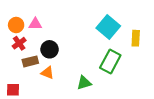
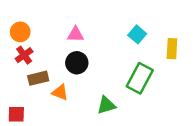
pink triangle: (35, 24) -> (75, 34), moved
cyan square: (108, 27) -> (137, 34), size x0.6
black circle: (50, 49) -> (77, 63), moved

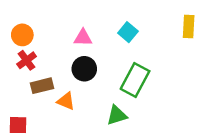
cyan square: (137, 34) -> (128, 32), moved
yellow rectangle: (172, 49) -> (189, 26), moved
green rectangle: (140, 78) -> (135, 80), moved

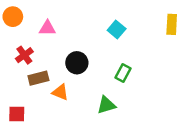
orange circle: (22, 35) -> (13, 17), moved
pink triangle: (83, 38) -> (47, 28), moved
green rectangle: (135, 80) -> (123, 73), size x0.6

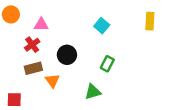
red cross: (24, 55) -> (32, 45), moved
orange triangle: (60, 92) -> (52, 81), turned 32

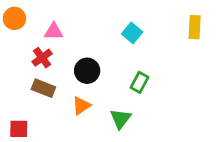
brown rectangle: (33, 68) -> (43, 88), turned 36
orange triangle: (52, 81) -> (81, 106), moved, turned 32
green triangle: (93, 92) -> (121, 119), turned -36

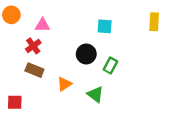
cyan square: (132, 33) -> (105, 26), turned -35
black circle: (87, 71) -> (86, 54), moved
green triangle: (121, 119) -> (95, 94), turned -30

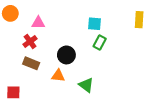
black circle: (86, 54) -> (66, 55), moved
green rectangle: (110, 66) -> (100, 42), moved
orange triangle: (64, 84) -> (58, 76), turned 40

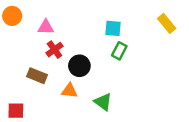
yellow rectangle: (139, 20) -> (167, 23), turned -42
red cross: (30, 41) -> (54, 50), moved

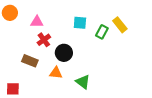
yellow rectangle: (167, 23) -> (120, 25), moved
cyan square: (113, 28) -> (80, 23), moved
green rectangle: (119, 51) -> (102, 32), moved

